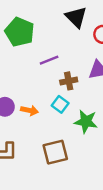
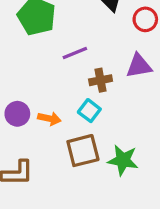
green star: (86, 121) -> (123, 160), moved
brown square: (55, 152) -> (83, 151), moved

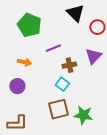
purple triangle: (139, 66) -> (93, 56), turned -36
orange arrow: (49, 119) -> (24, 62), moved

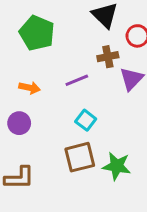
purple line: (53, 48) -> (77, 80), moved
brown cross: (69, 65) -> (108, 57), moved

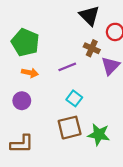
green pentagon: (37, 33) -> (25, 42), moved
brown cross: (108, 57) -> (92, 48), turned 35

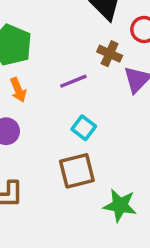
orange arrow: (30, 73) -> (18, 90), turned 56
green star: (99, 135) -> (120, 205), moved

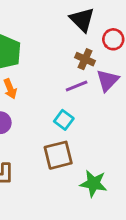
purple line: (73, 81) -> (77, 86), moved

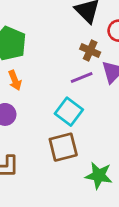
cyan square: (64, 120) -> (69, 112), size x1.4

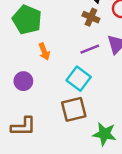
brown cross: (90, 51) -> (91, 17), moved
orange arrow: (15, 80) -> (44, 52), moved

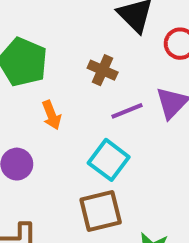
brown cross: (91, 17) -> (103, 70), moved

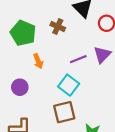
brown cross: (103, 70) -> (58, 27), moved

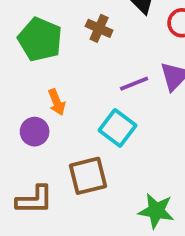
orange arrow: (38, 61) -> (57, 102), moved
brown square: (64, 112) -> (88, 176), moved

